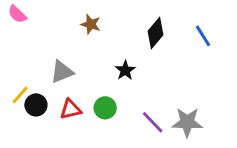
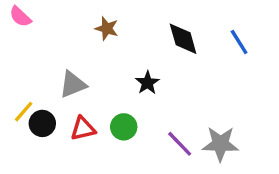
black diamond: (156, 33) -> (183, 39), turned -56

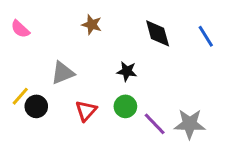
pink semicircle: (20, 17) -> (20, 29), moved
black star: (147, 83) -> (127, 71), turned -30
green circle: (124, 127) -> (125, 106), moved
red triangle: (83, 129) -> (86, 111), moved, turned -35

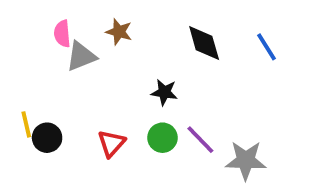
pink semicircle: (20, 29) -> (62, 34), moved, turned 42
gray triangle: (63, 73) -> (81, 56), moved
yellow line: (20, 96) -> (26, 124), turned -54
purple line: (155, 124) -> (200, 140), moved

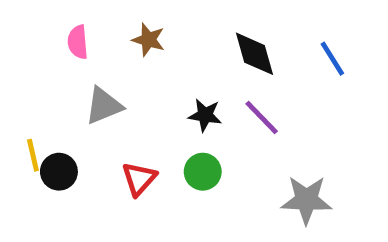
gray triangle: (81, 56) -> (104, 106), moved
purple line: (200, 140) -> (262, 117), moved

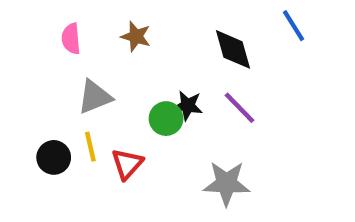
blue line: (332, 59) -> (293, 26), moved
yellow line: (33, 155) -> (90, 147), moved
green circle: (203, 172) -> (166, 119), moved
gray star: (306, 200) -> (227, 183), moved

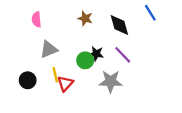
brown star: (136, 36) -> (85, 18), moved
yellow line: (90, 147) -> (55, 75), moved
gray star: (227, 183) -> (111, 81), moved

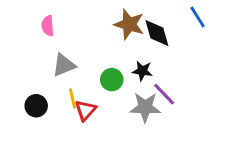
brown star: (85, 18) -> (129, 24), moved, size x1.5
black star: (96, 54) -> (142, 71), moved
purple line: (123, 55) -> (164, 94), moved

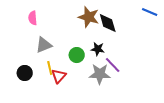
blue line: (198, 17) -> (150, 12), moved, turned -35

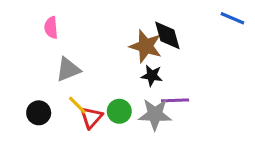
brown star: (89, 17) -> (146, 46), moved
green circle: (77, 55) -> (119, 111), moved
purple line: (113, 65) -> (175, 100), turned -48
yellow line: (50, 68) -> (77, 105), turned -32

